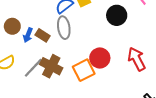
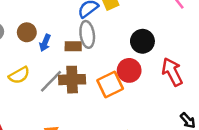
black circle: (117, 15) -> (142, 41), moved
brown rectangle: (43, 35) -> (73, 46), moved, turned -32
brown cross: (51, 66) -> (72, 80), turned -30

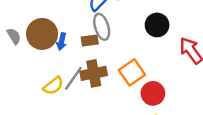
brown circle: (27, 32) -> (42, 34), size x1.6
red circle: (129, 70) -> (153, 93), moved
yellow semicircle: (19, 75) -> (53, 86), moved

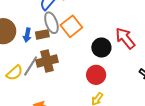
black circle: (157, 25) -> (101, 48), moved
blue arrow: (61, 41) -> (27, 35), moved
orange square: (132, 72) -> (71, 26), moved

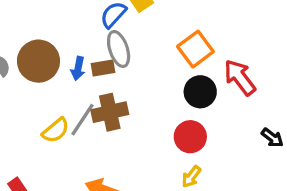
orange square: (71, 26) -> (195, 49), moved

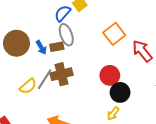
blue arrow: (78, 68) -> (41, 47), turned -40
black circle: (200, 92) -> (120, 92), moved
red circle: (190, 137) -> (110, 75), moved

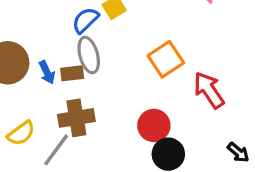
gray line: (45, 79) -> (56, 150), moved

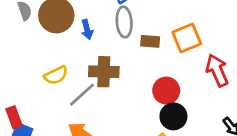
brown rectangle: (72, 73) -> (150, 41), moved

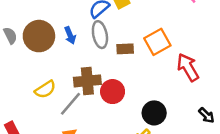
blue arrow: (87, 29) -> (70, 35), moved
red circle: (166, 91) -> (113, 92), moved

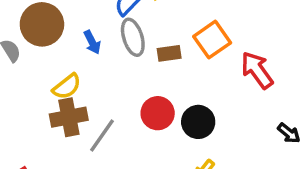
brown circle: (39, 36) -> (42, 24), moved
brown cross: (87, 81) -> (69, 117), moved
yellow semicircle: (45, 89) -> (67, 87), moved
black circle: (154, 113) -> (198, 122), moved

